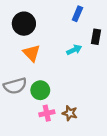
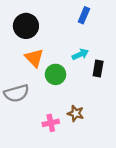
black rectangle: (96, 37) -> (98, 68), moved
green circle: (40, 90) -> (56, 74), moved
brown star: (70, 113) -> (76, 113), moved

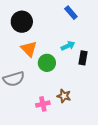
blue rectangle: (84, 15) -> (71, 13), turned -64

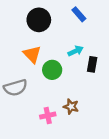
black circle: (22, 22) -> (39, 20), moved

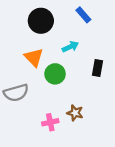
cyan arrow: (76, 51) -> (70, 47), moved

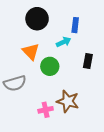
blue rectangle: (83, 15) -> (75, 25), moved, turned 48
brown star: (75, 113) -> (68, 101), size x1.5

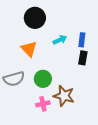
blue rectangle: (75, 25) -> (82, 40), moved
green circle: (50, 66) -> (43, 79), moved

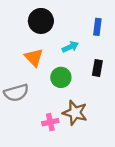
blue rectangle: (82, 40) -> (97, 27), moved
green circle: (43, 79) -> (61, 77), moved

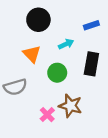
blue rectangle: (97, 27) -> (91, 25), turned 64
black rectangle: (97, 68) -> (91, 64), size x1.5
pink cross: (50, 122) -> (47, 115), turned -32

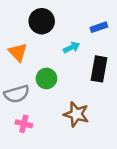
orange triangle: (32, 54) -> (18, 52), moved
green circle: (57, 73) -> (46, 78), moved
pink cross: (47, 115) -> (24, 124), moved, turned -32

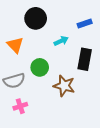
brown star: (76, 114) -> (64, 86), moved
pink cross: (24, 124) -> (20, 106), turned -32

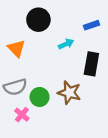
green circle: (40, 67) -> (40, 97), moved
pink cross: (20, 106) -> (22, 115), turned -32

